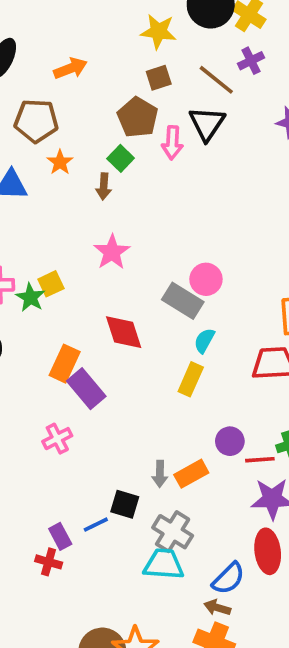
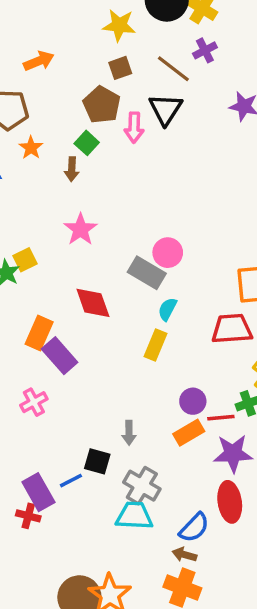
orange rectangle: (191, 474) -> (189, 433), moved
purple rectangle: (60, 536) -> (38, 492), size x1.5

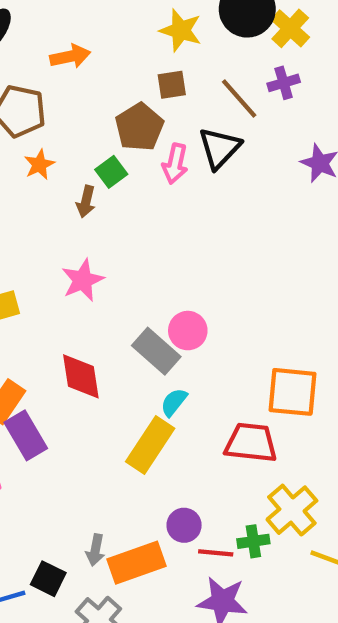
yellow rectangle: (156, 345) -> (150, 445), size x1.4
orange rectangle: (189, 433) -> (136, 563), moved, size x1.4

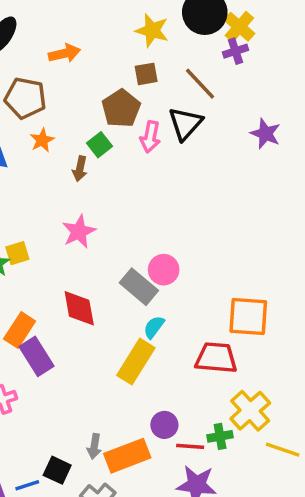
purple cross: (284, 83) -> (235, 51), moved

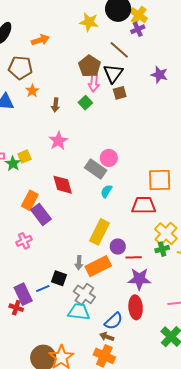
brown square: (146, 74) -> (120, 93), moved
brown pentagon: (121, 108) -> (90, 66), moved
green square: (100, 145) -> (85, 103), moved
yellow rectangle: (136, 362) -> (100, 232), moved
green cross: (220, 436) -> (162, 249), moved

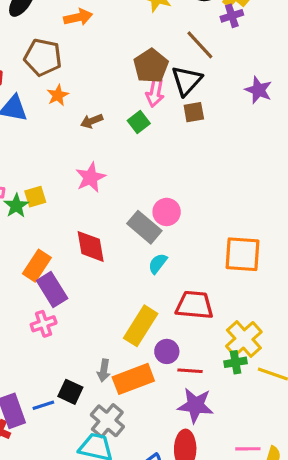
brown arrow: (55, 105) -> (92, 121), turned 56
red trapezoid: (144, 205) -> (194, 305), moved
pink cross: (24, 241) -> (44, 324), moved

